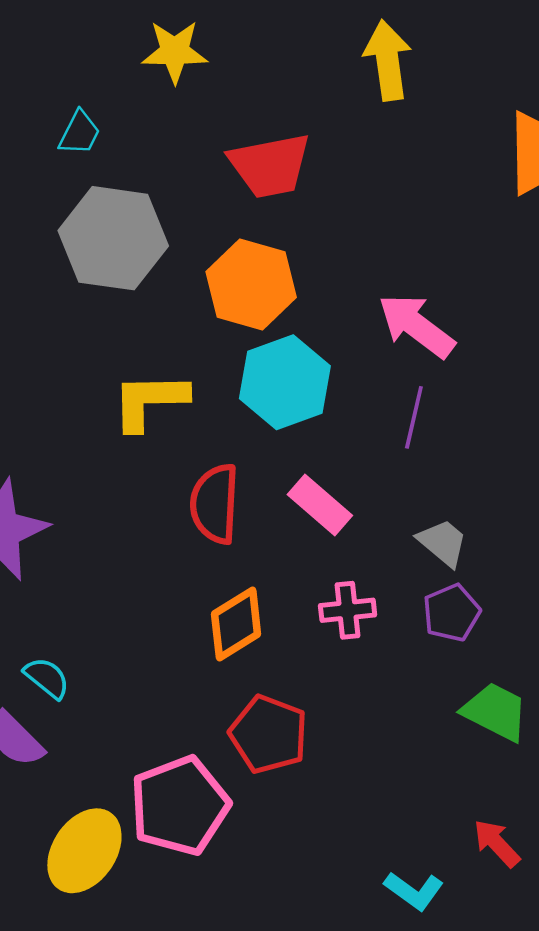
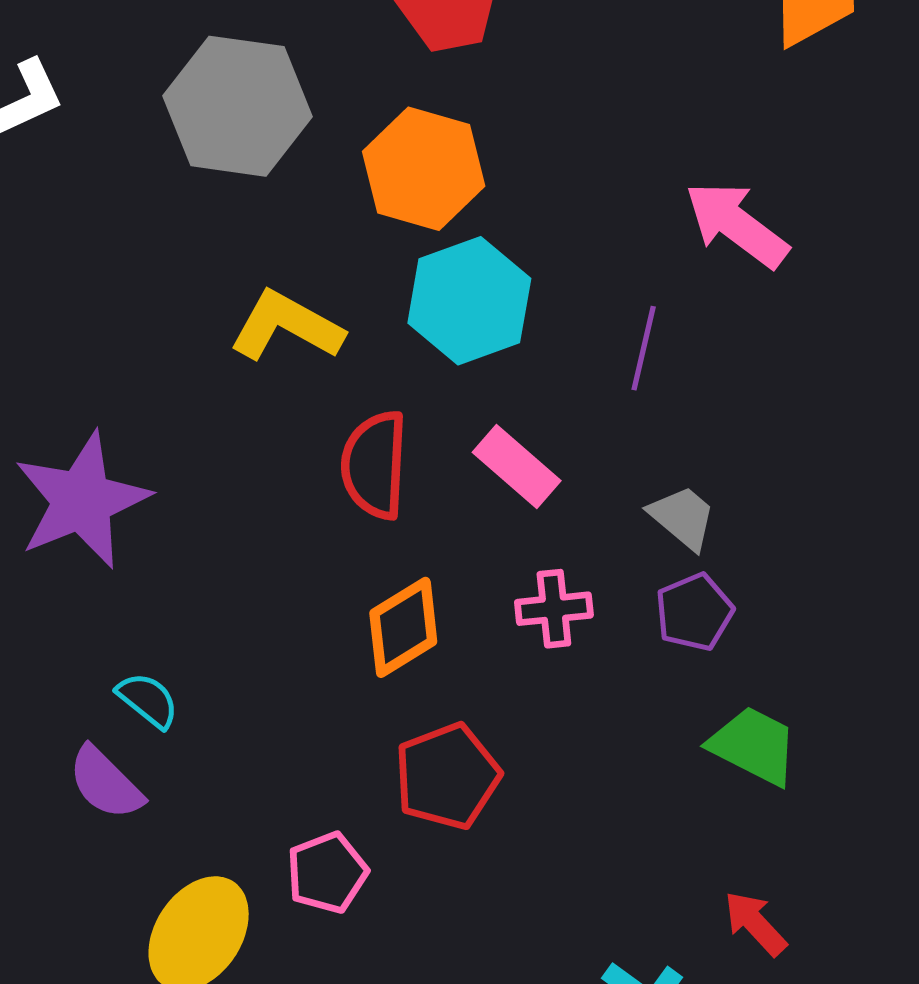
pink arrow: (416, 326) -> (737, 225), moved
yellow L-shape: (150, 401) -> (287, 326), turned 30
red pentagon: (269, 734) -> (447, 776), turned 30
pink pentagon: (180, 806) -> (327, 873), size x0.6

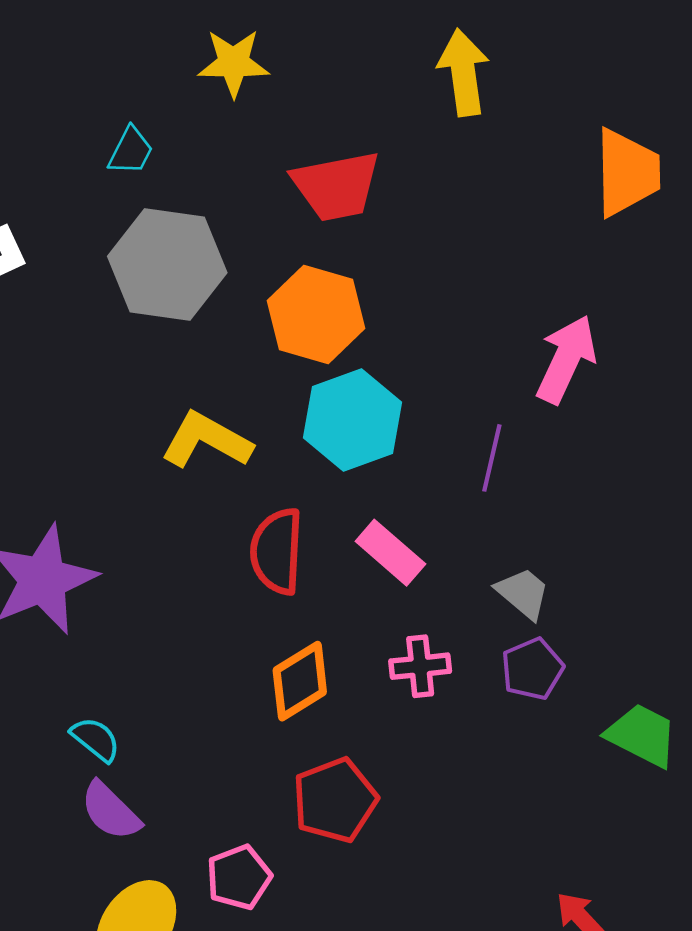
pink arrow: (737, 225) -> (566, 359), turned 78
green trapezoid: (754, 746) -> (642, 735), moved
purple semicircle: (106, 783) -> (110, 811), moved

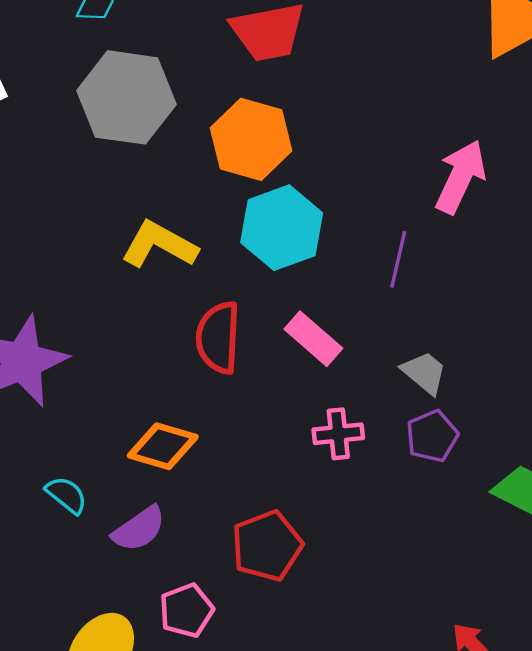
orange diamond: (300, 681) -> (163, 446), moved, turned 48
purple semicircle: (110, 811) -> (139, 529), moved, turned -80

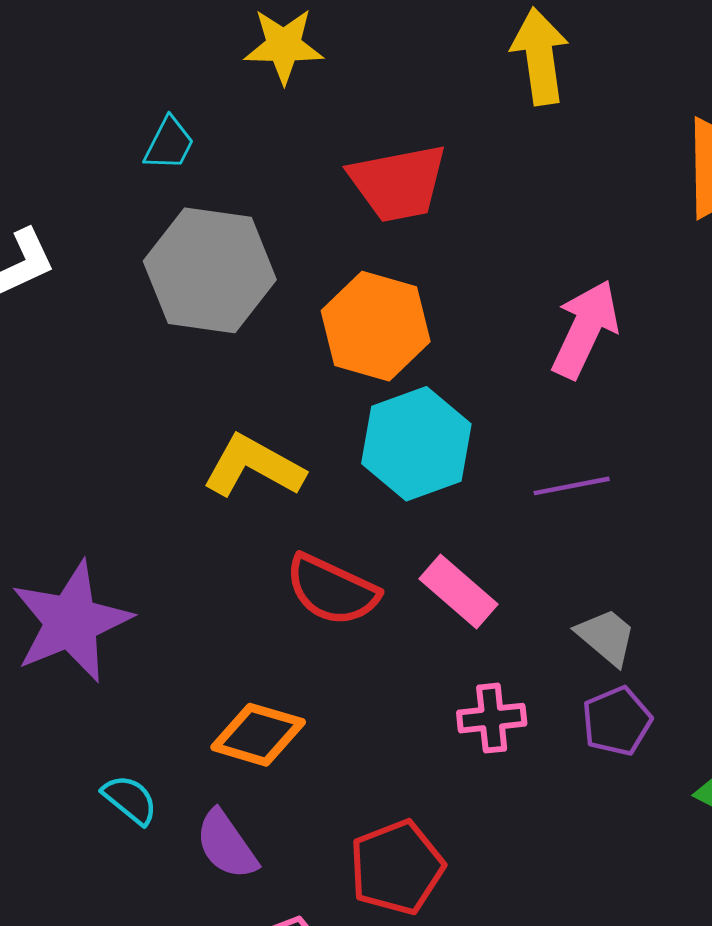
pink arrow: (461, 177) -> (585, 329), moved
purple line: (398, 259) -> (572, 486), turned 66
red semicircle: (218, 338) -> (332, 590), turned -68
purple semicircle: (139, 529) -> (226, 845), turned 90

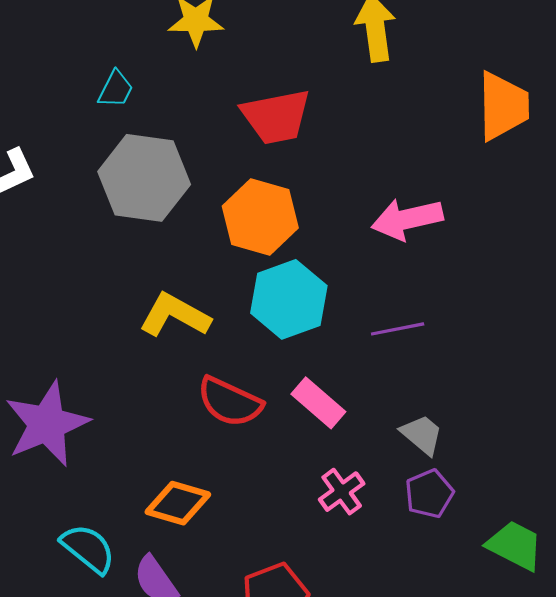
pink arrow: (585, 329) -> (407, 219), turned -128
pink cross: (492, 718) -> (342, 492), turned -30
cyan semicircle: (130, 800) -> (88, 549), size x1.4

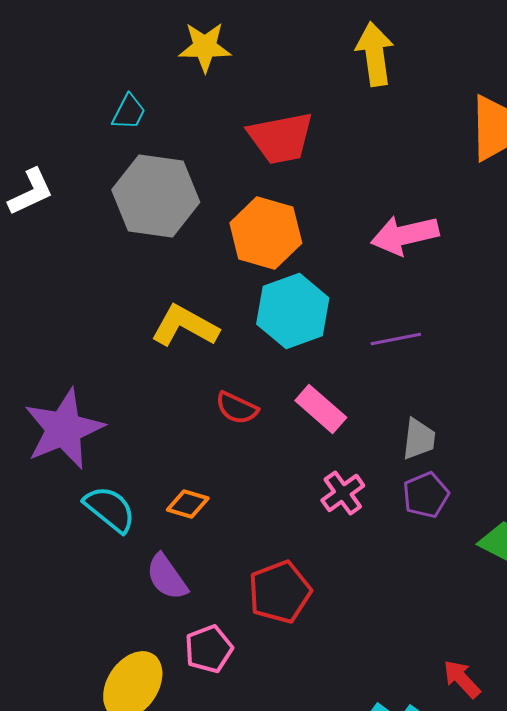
red semicircle: (230, 402) -> (237, 408), size x0.7
gray trapezoid: (422, 435) -> (419, 439), turned 57
orange diamond: (178, 503) -> (188, 504), size x0.7
cyan semicircle: (88, 549) -> (110, 509), moved

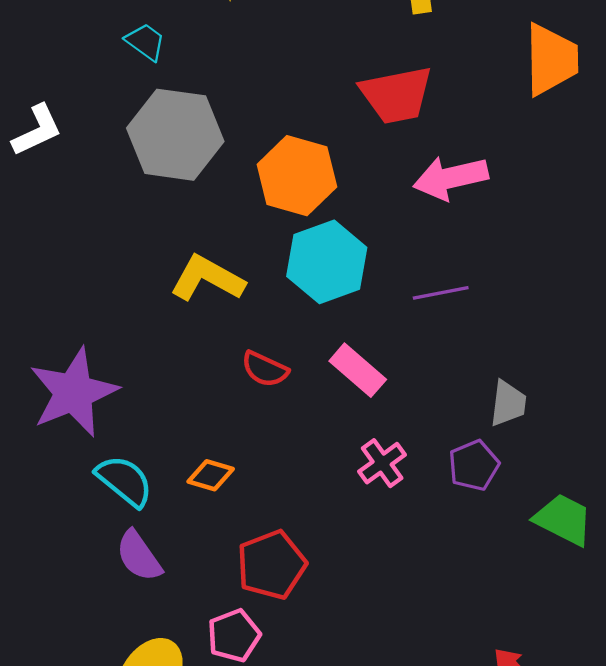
cyan trapezoid: (129, 112) -> (145, 42), turned -81
red trapezoid: (281, 138) -> (396, 95), moved
gray trapezoid: (419, 439) -> (508, 403), moved
purple semicircle: (167, 577) -> (139, 556), moved
red pentagon: (280, 592) -> (271, 565), moved

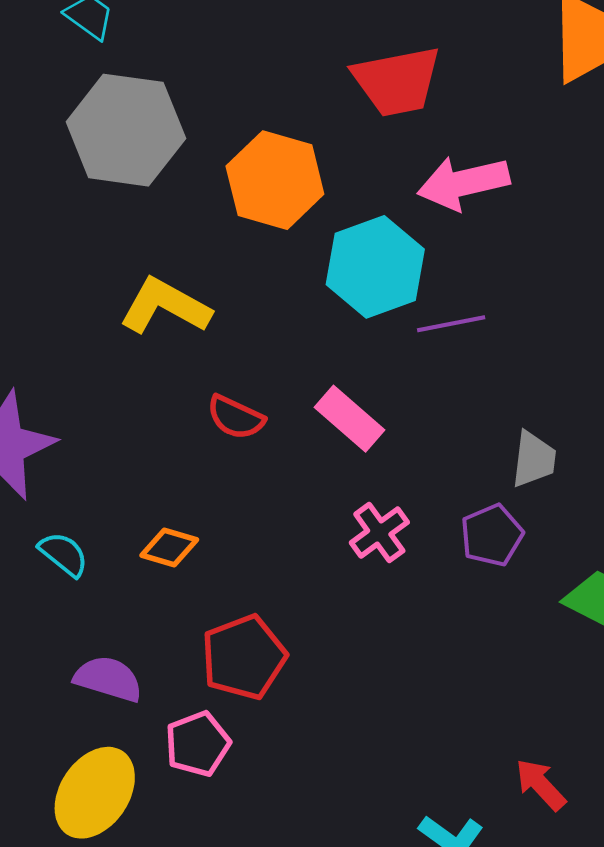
cyan hexagon: (327, 262) -> (375, 267), moved
cyan semicircle: (124, 481) -> (64, 554), size x0.7
purple semicircle: (139, 556) -> (108, 679), moved, turned 142

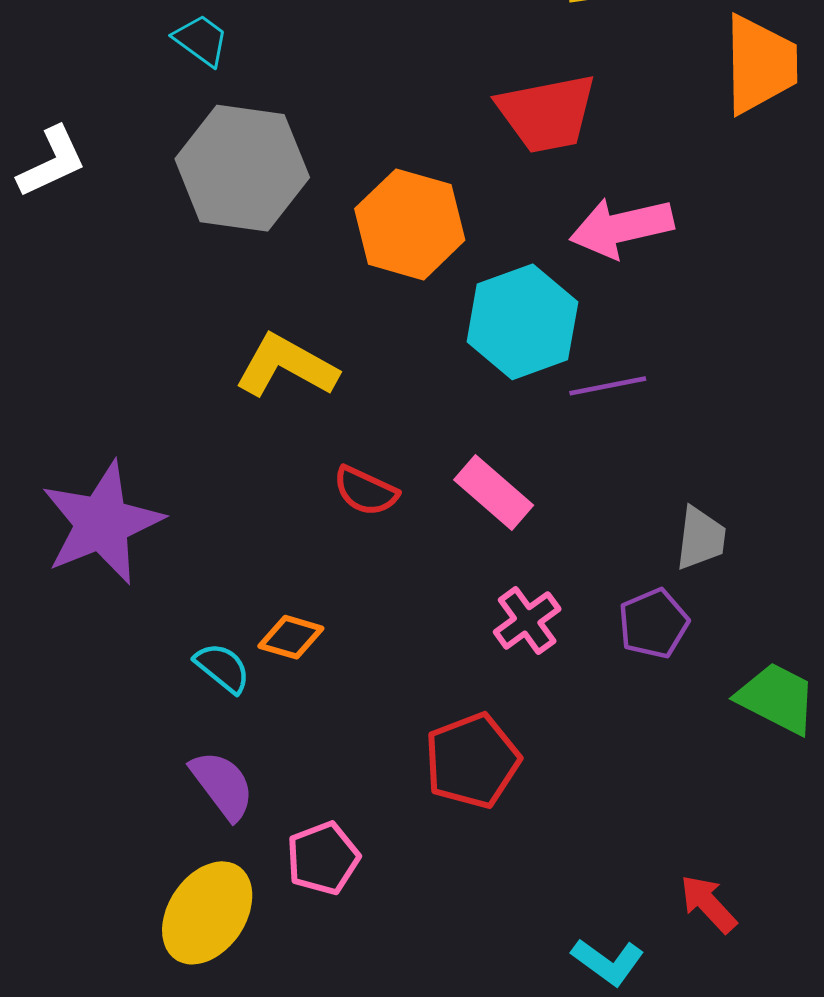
cyan semicircle: (64, 554) -> (222, 668), moved
red pentagon: (244, 657) -> (472, 761), moved
purple semicircle: (108, 679) -> (222, 785), turned 36

